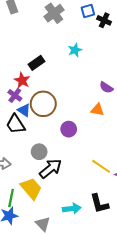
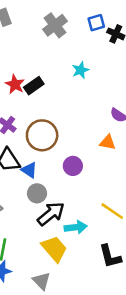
red star: (22, 80) -> (15, 84), moved
blue triangle: (24, 110) -> (29, 170), moved
yellow trapezoid: (31, 188) -> (54, 249), moved
cyan arrow: (72, 209) -> (76, 227), moved

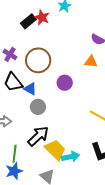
red star: (15, 84) -> (42, 17), moved
black arrow: (51, 214) -> (38, 136), moved
cyan arrow: (76, 227) -> (71, 157), moved

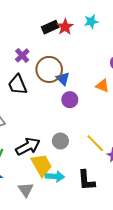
blue triangle: (30, 89) -> (63, 79), moved
gray circle: (38, 107) -> (60, 141), moved

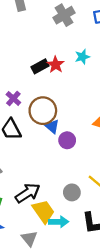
blue triangle: (63, 79) -> (52, 126), moved
gray circle: (60, 141) -> (72, 192), moved

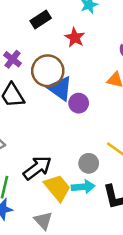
red star: (56, 65) -> (75, 38), moved
blue triangle: (52, 126) -> (60, 88), size x1.5
cyan arrow: (59, 222) -> (83, 187), moved

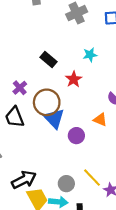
black rectangle: (41, 20) -> (48, 60), turned 63
purple circle: (79, 103) -> (76, 136), moved

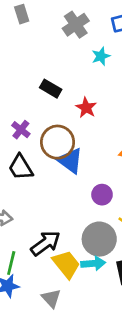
cyan star: (90, 55) -> (101, 56), moved
purple circle: (76, 136) -> (102, 195), moved
gray circle: (66, 184) -> (99, 239), size x1.6

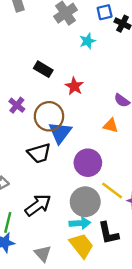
blue triangle: (70, 161) -> (60, 133), turned 30
black trapezoid: (21, 167) -> (39, 153), moved, turned -75
purple circle: (102, 195) -> (88, 163), size x1.5
yellow trapezoid: (66, 264) -> (81, 246), moved

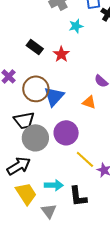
red star: (74, 86) -> (61, 54), moved
blue triangle: (60, 133) -> (54, 97), moved
gray circle: (85, 202) -> (35, 138), moved
yellow trapezoid: (81, 246) -> (26, 194), moved
gray triangle: (43, 254) -> (49, 211), moved

